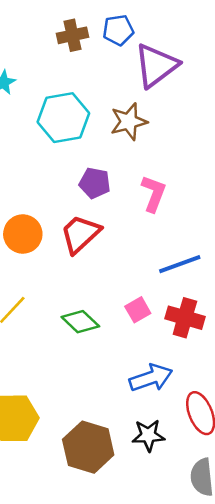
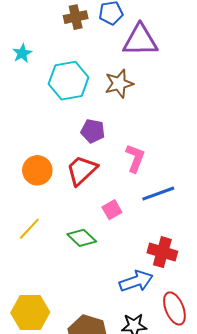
purple triangle: (156, 65) -> (140, 40), turned 36
pink L-shape: (154, 193) -> (135, 158), moved
pink square: (138, 310) -> (112, 210), moved
red cross: (185, 318) -> (162, 252), moved

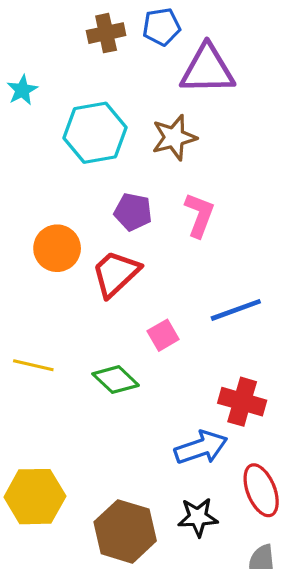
pink L-shape: (135, 158) -> (199, 215), moved
orange circle: (37, 170) -> (57, 248), moved
yellow line: (29, 229) -> (33, 365), turned 60

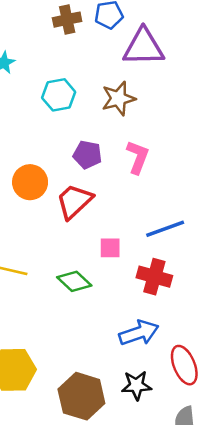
cyan hexagon: (95, 133) -> (59, 95), size x0.7
pink square: (163, 335) -> (110, 248), turned 30
red cross: (242, 402) -> (154, 277), moved

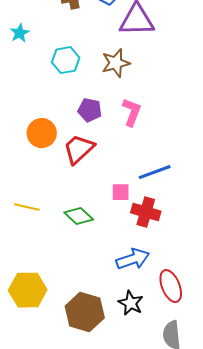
pink square: (110, 248) -> (121, 192), moved
black star: (136, 385) -> (131, 303), turned 30

